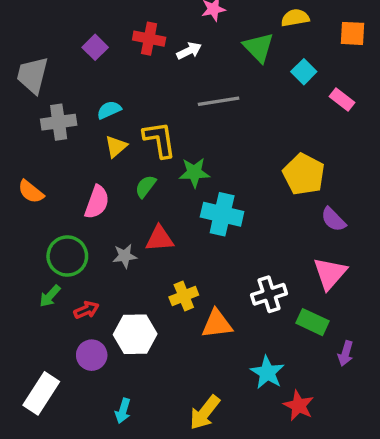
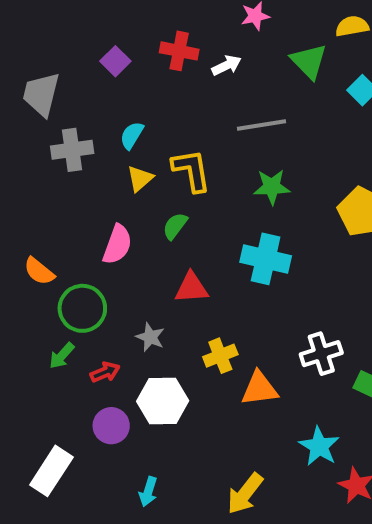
cyan semicircle: (109, 110) -> (132, 135), turned -35
green star: (194, 173) -> (272, 187), moved
orange semicircle: (31, 192) -> (39, 271), moved
gray star: (125, 256) -> (150, 337), moved, turned 30

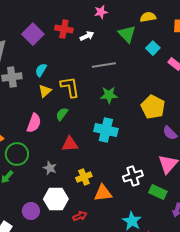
purple square: (115, 61) -> (33, 34), size x1.5
red arrow: (105, 372) -> (80, 216), moved

